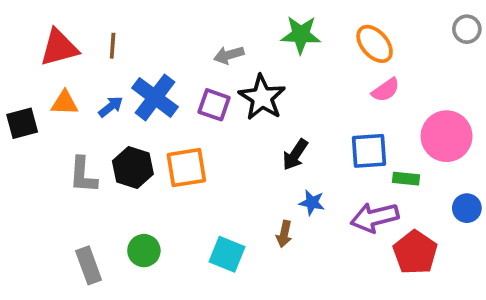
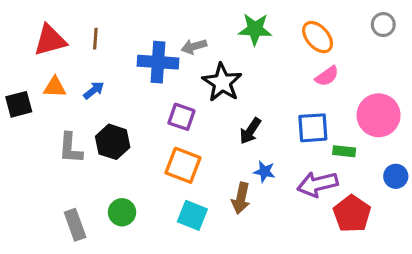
gray circle: (467, 29) -> (383, 25), moved
blue cross: (155, 97) -> (158, 62), moved, turned -33
purple square: (214, 105) -> (181, 117), moved
orange square: (186, 168) -> (183, 165), moved, turned 30
brown arrow: (284, 234) -> (241, 198), size x1.4

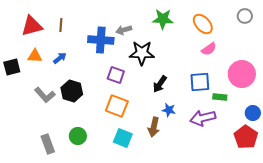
black star: (222, 82) -> (142, 53), turned -30
gray L-shape: (70, 148) -> (45, 95), turned -45
red pentagon: (352, 214) -> (246, 137), moved

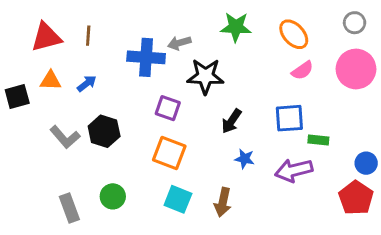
pink circle: (242, 74) -> (356, 69), moved
brown arrow: (154, 127) -> (223, 202), moved

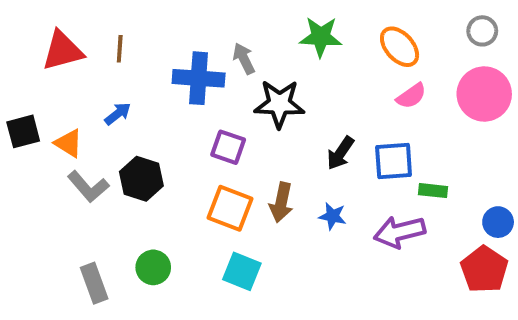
gray arrow: (179, 43) -> (244, 59), turned 80
orange triangle: (51, 81) -> (68, 143), moved, turned 30
black arrow: (231, 121) -> (340, 153), moved
brown arrow: (223, 202) -> (281, 202), moved

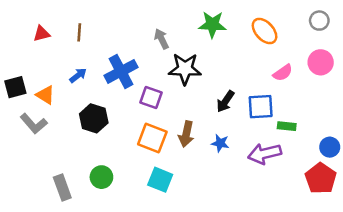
red triangle: (63, 51) -> (41, 34), size x0.6
blue cross: (199, 78) -> (121, 71), moved, turned -32
pink circle: (484, 94) -> (321, 62), size x0.7
pink semicircle: (411, 96) -> (283, 73), moved
gray L-shape: (88, 187) -> (34, 124), moved

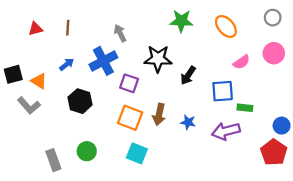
gray arrow: (161, 39) -> (120, 33), moved
black arrow: (225, 101) -> (188, 75), moved

